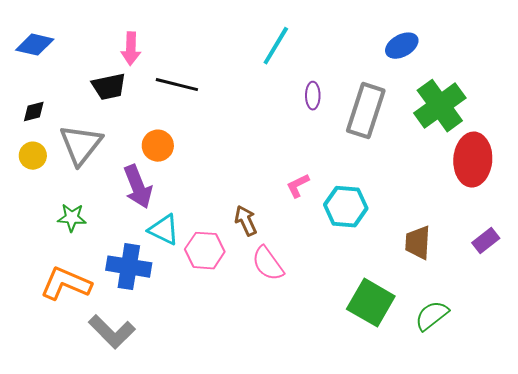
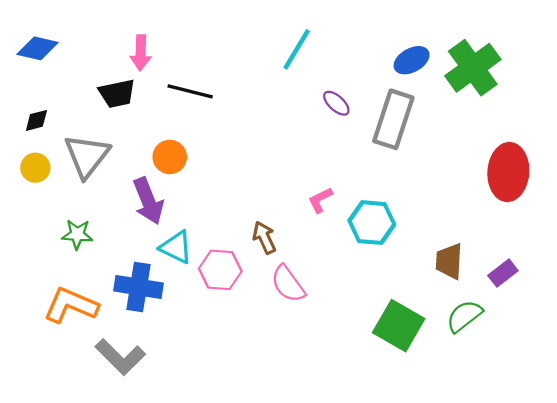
blue ellipse: (402, 46) -> (412, 60), moved
purple ellipse: (313, 96) -> (336, 103), turned -48
green cross: (440, 106) -> (473, 68), moved
purple rectangle: (486, 241) -> (503, 273), moved
green semicircle: (432, 316) -> (464, 316), moved

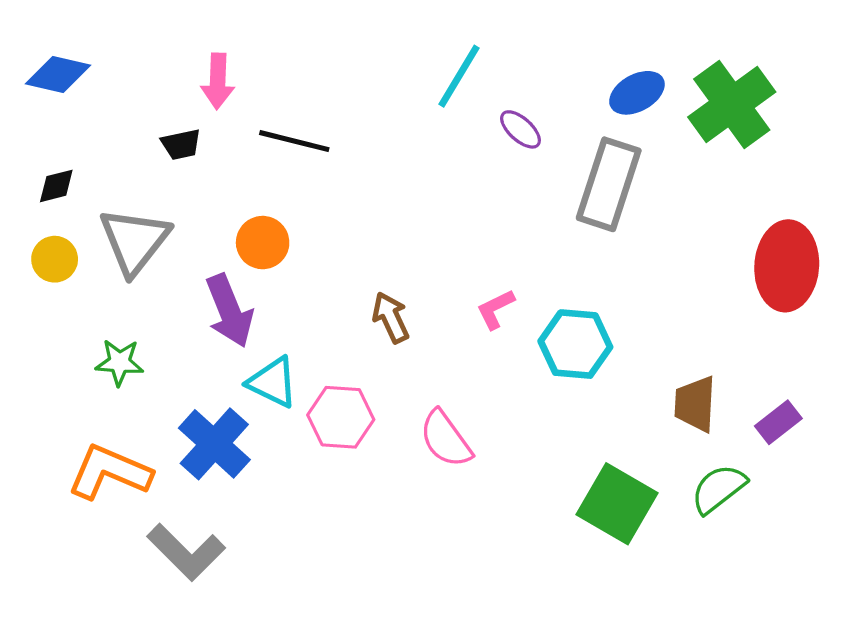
black trapezoid: (117, 94) -> (181, 144), size x0.7
purple ellipse: (336, 103) -> (521, 129), moved
brown arrow: (264, 238) -> (391, 317), moved
blue cross: (139, 287) -> (214, 444), turned 33

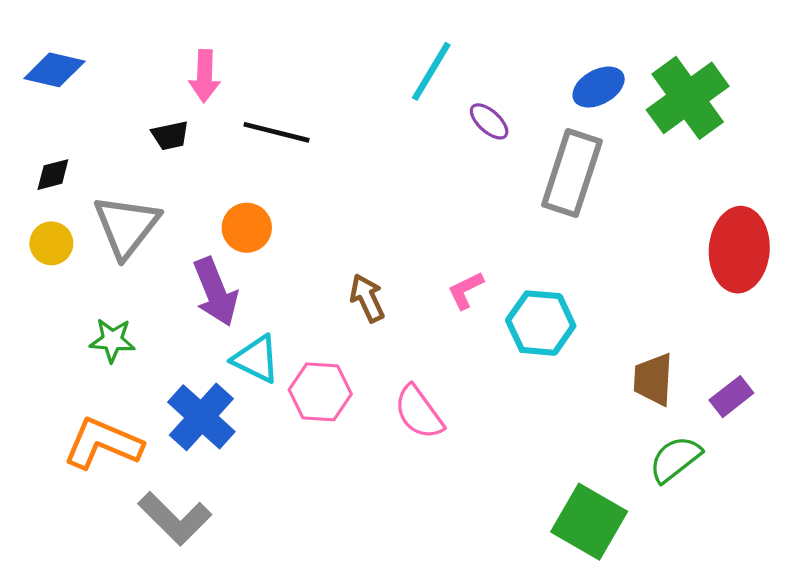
green square: (617, 504) -> (589, 522), moved

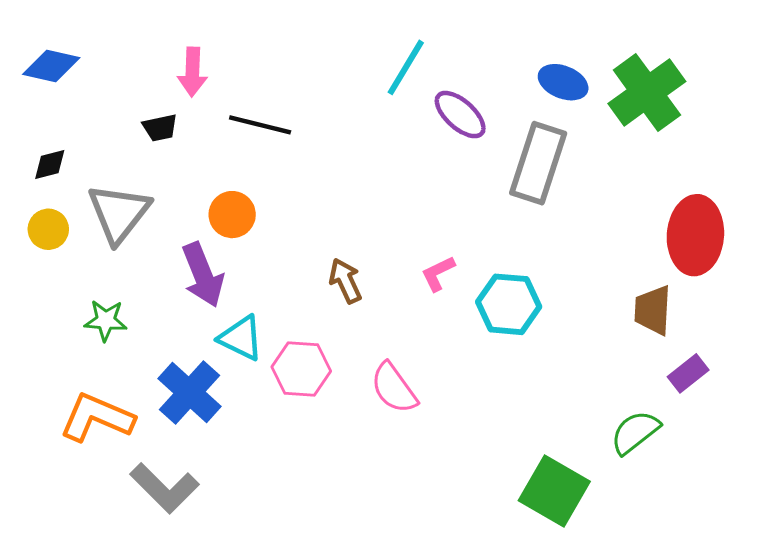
blue ellipse: (599, 87) -> (563, 82), turned 51
purple ellipse: (489, 121) -> (460, 115), size x1.4
brown trapezoid: (653, 379) -> (653, 310), moved

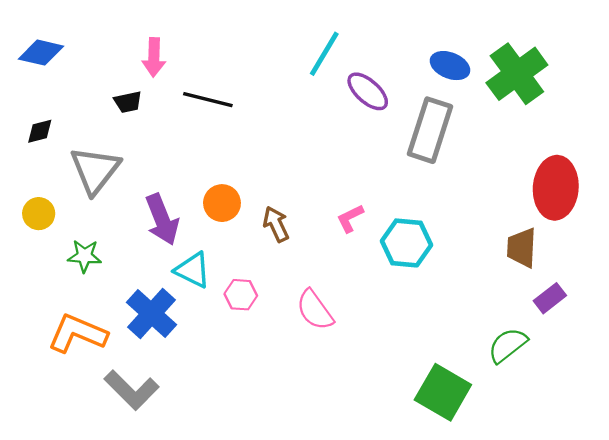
orange circle: (232, 215) -> (222, 203), moved
yellow circle: (48, 229) -> (39, 214), moved
pink hexagon: (301, 369) -> (241, 295), size x0.7

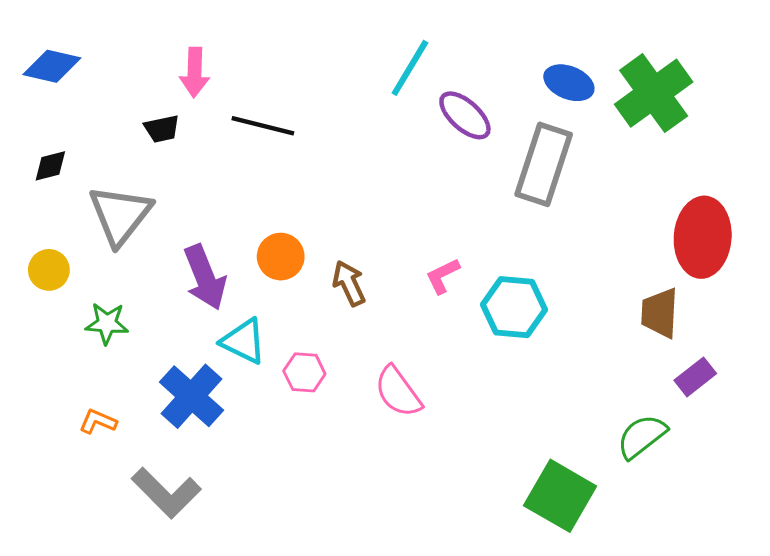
orange L-shape: (77, 333) -> (98, 421), size x0.5

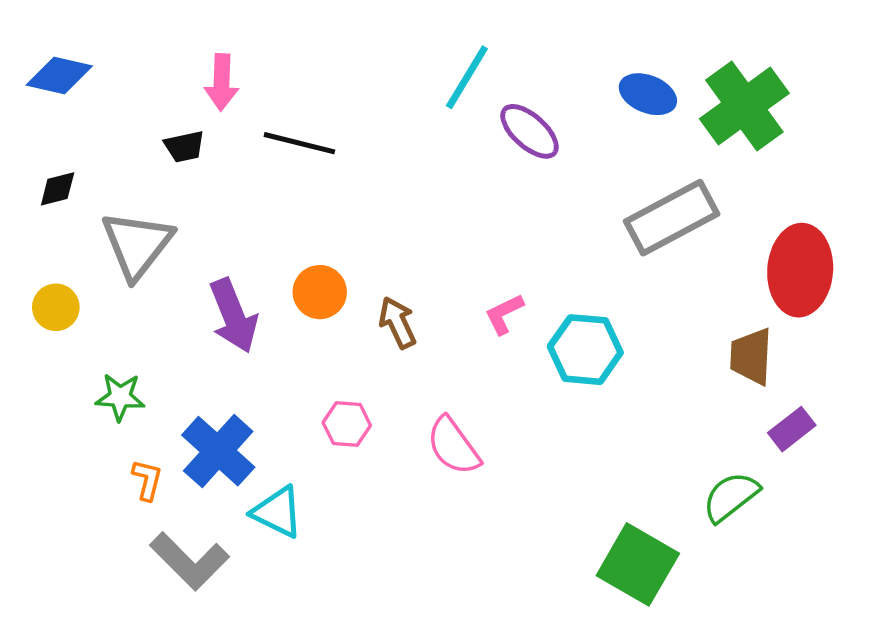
gray rectangle: (544, 164) -> (672, 218), moved, turned 44
green star: (107, 323) -> (120, 397), moved
cyan triangle: (244, 341) -> (277, 512), moved
orange L-shape: (98, 421) -> (147, 480), moved, turned 81

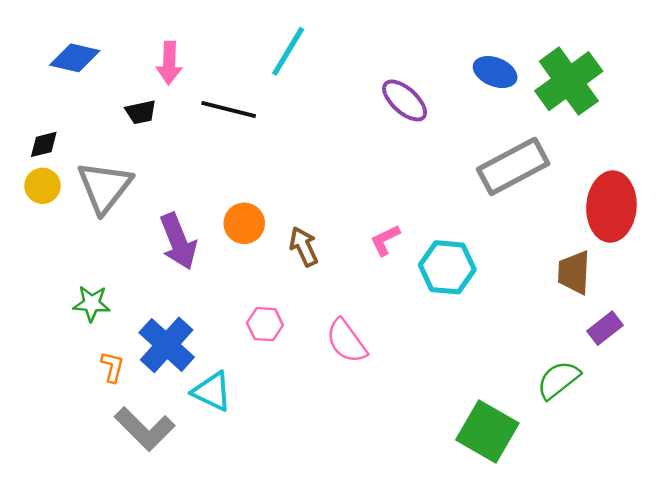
blue diamond: (59, 76) -> (75, 58), moved
cyan line: (467, 77) -> (288, 51), moved
yellow circle: (56, 307) -> (42, 186), moved

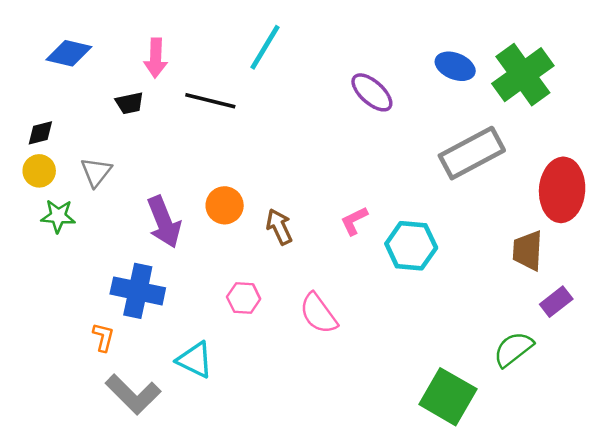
gray triangle: (105, 187) -> (96, 172), size x0.6
green star: (92, 303) -> (58, 216), moved
blue cross: (167, 345) -> (138, 291), moved, turned -30

